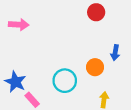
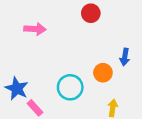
red circle: (96, 12) -> (91, 13), moved
pink arrow: (19, 25) -> (35, 29), moved

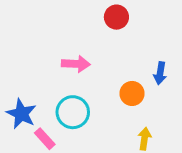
pink arrow: (35, 29) -> (76, 64), moved
cyan circle: (70, 87) -> (73, 112), moved

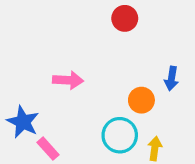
pink arrow: (76, 64) -> (68, 80), moved
cyan circle: (73, 112) -> (120, 135), moved

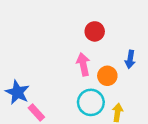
red circle: (125, 18) -> (95, 31), moved
pink arrow: (68, 80) -> (83, 64), moved, turned -105

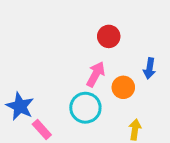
pink arrow: (83, 64) -> (96, 74), turned 40
cyan circle: (91, 102) -> (85, 108), moved

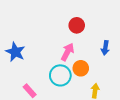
orange circle: (123, 87) -> (81, 68), moved
blue star: (20, 106) -> (15, 52), moved

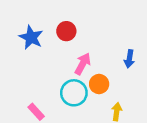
red circle: (77, 25) -> (66, 31), moved
blue star: (15, 52) -> (31, 37), moved

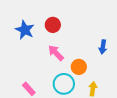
pink arrow: (83, 64) -> (56, 53), moved, turned -72
cyan circle: (74, 93) -> (64, 84), moved

